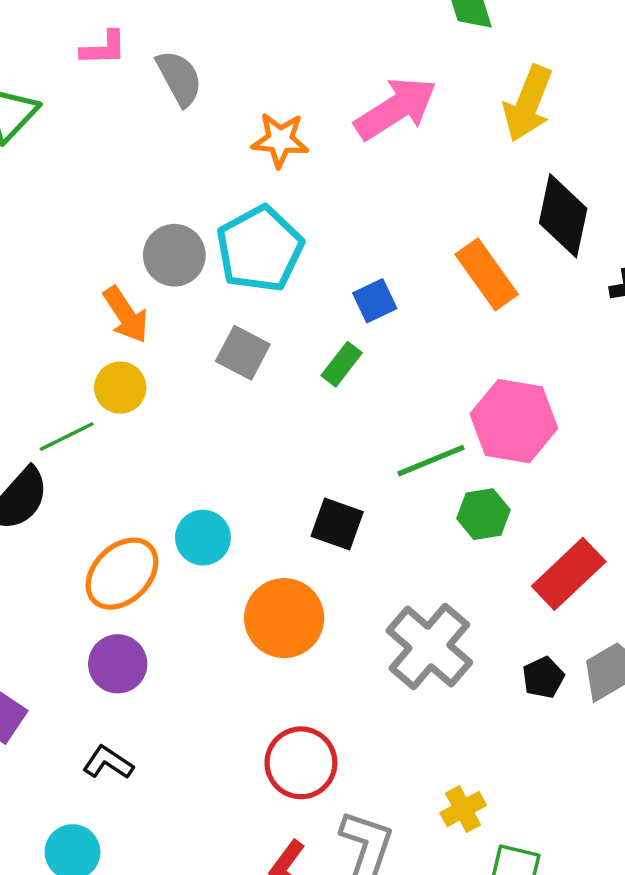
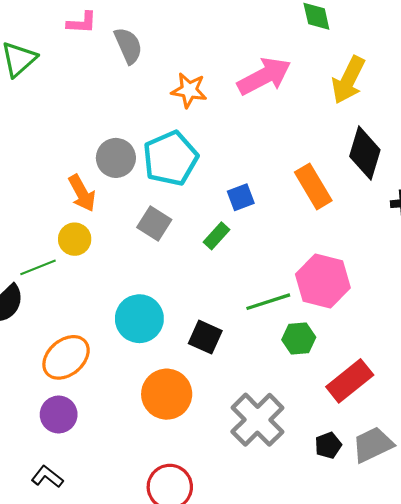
cyan circle: (203, 538) -> (139, 319), moved, size x1.4

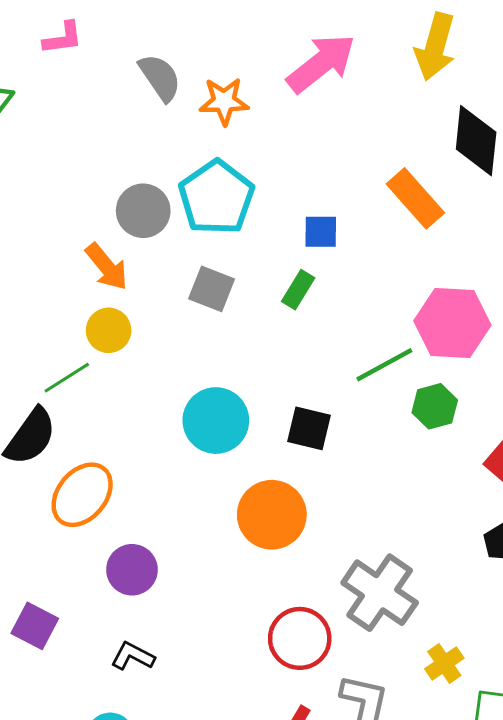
gray semicircle: (128, 46) -> (160, 77), moved
blue square: (241, 197) -> (321, 232), turned 32
orange ellipse: (66, 357) -> (82, 495), moved
gray cross: (257, 420) -> (380, 593), moved

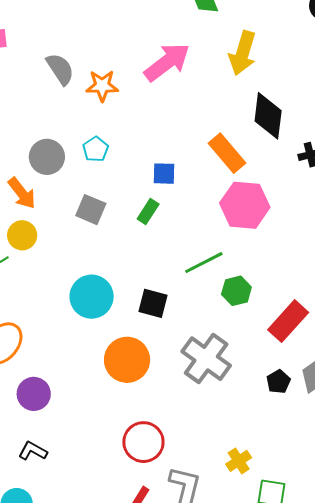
cyan pentagon: (216, 197) -> (96, 149), size x0.5
pink hexagon: (452, 323) -> (245, 205), moved
gray cross: (380, 593) -> (206, 359), moved

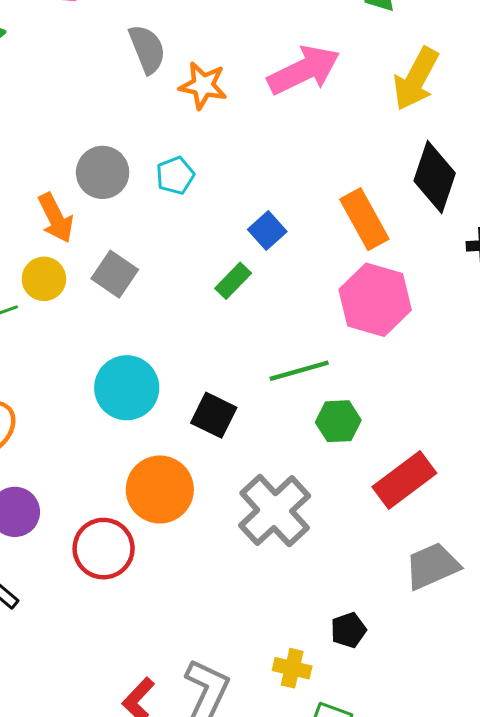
blue square: (164, 174) -> (267, 230), turned 35
gray square: (91, 210) -> (115, 274), moved
black pentagon: (278, 382) -> (348, 630), moved
red circle: (143, 442) -> (104, 549), moved
yellow cross: (239, 461) -> (292, 668), turned 35

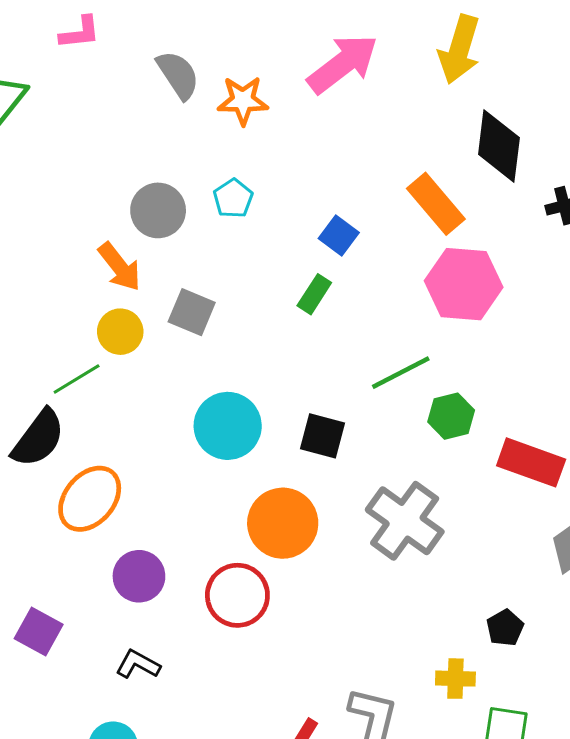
red rectangle: (404, 480) -> (531, 462), turned 68

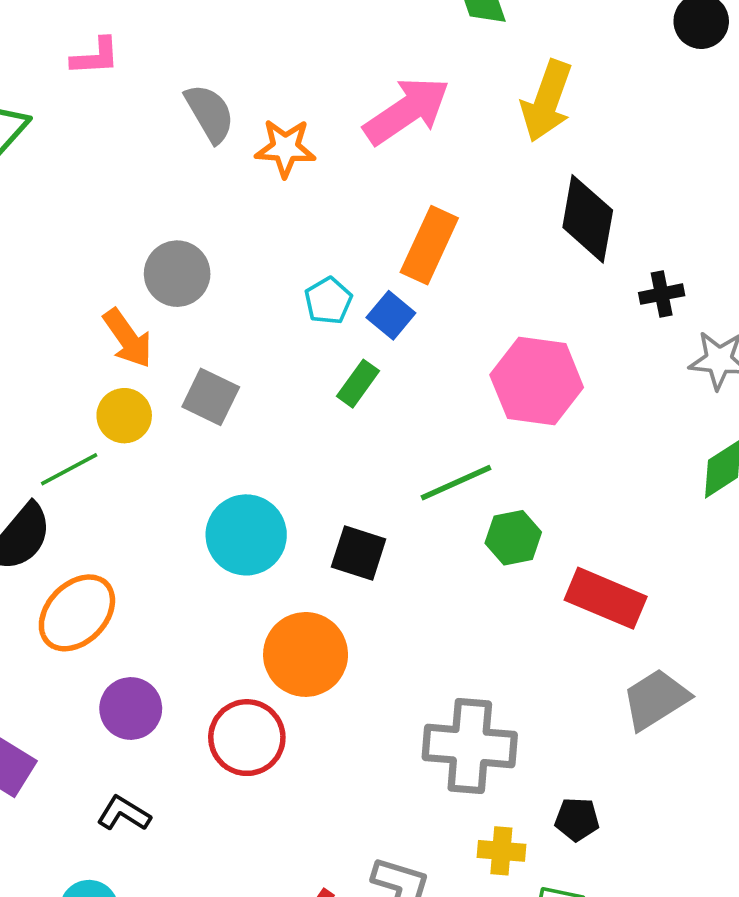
cyan pentagon: (233, 198) -> (328, 301), moved
orange rectangle: (436, 204) -> (429, 245), moved, turned 62
gray cross: (405, 521) -> (470, 746), moved, turned -34
black pentagon: (505, 628) -> (577, 819), moved, turned 30

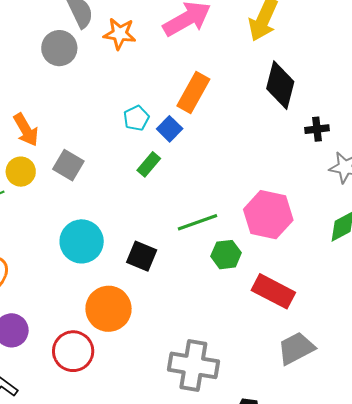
gray circle: (177, 274) -> (59, 48), moved
pink hexagon: (537, 381) -> (268, 215), moved

